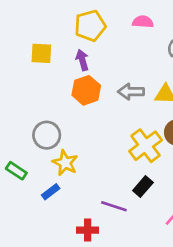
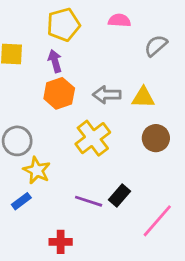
yellow cross: (146, 146) -> (93, 138), moved
purple line: (114, 206) -> (89, 201), moved

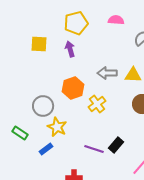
orange hexagon: (59, 93) -> (73, 88), moved
yellow cross: (93, 138) -> (97, 104), size x0.7

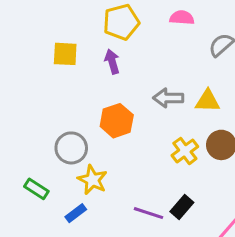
yellow cross: (97, 104) -> (185, 151), moved

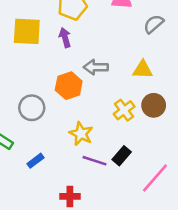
yellow square: (65, 54) -> (27, 31), size x1.4
gray arrow: (168, 98) -> (96, 67), moved
yellow star: (92, 180) -> (81, 134), moved

